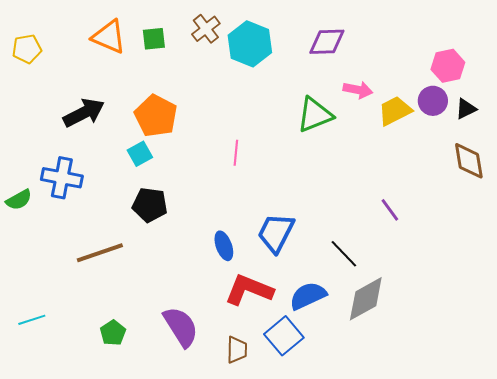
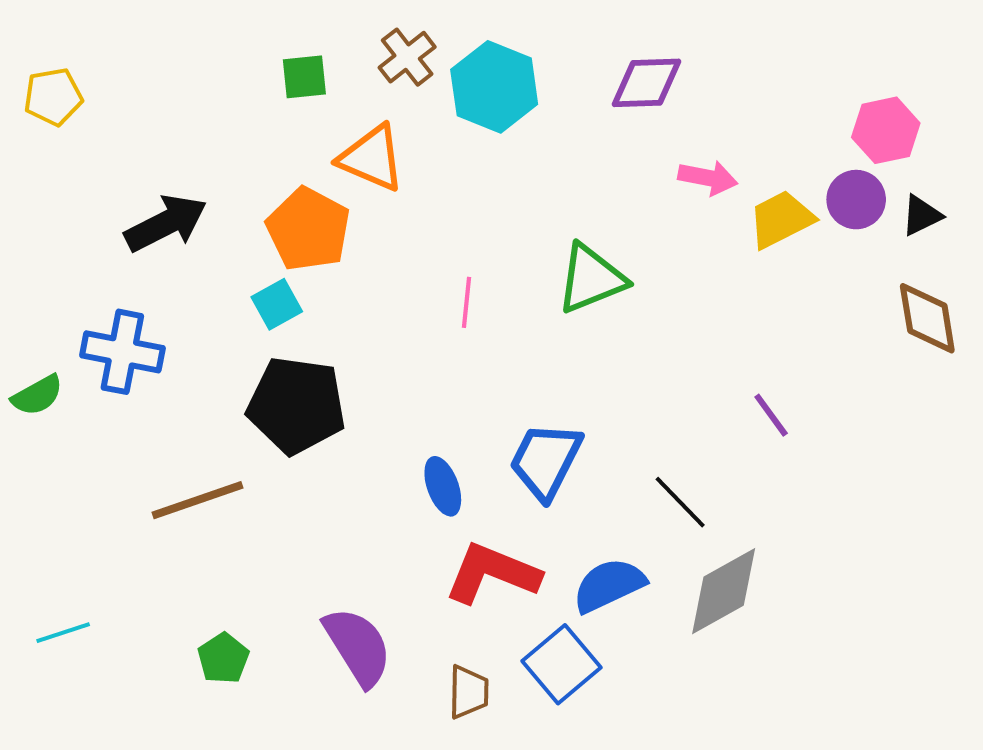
orange triangle: (109, 37) -> (372, 158), moved
green triangle: (315, 115) -> (591, 279), moved
black pentagon: (150, 205) -> (296, 405), size x1.4

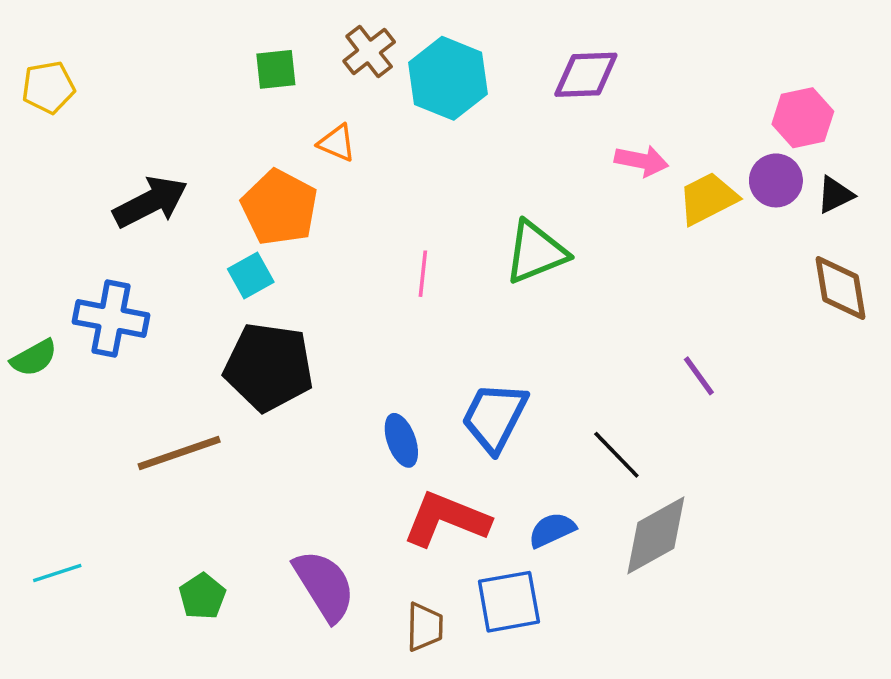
orange triangle: (372, 158) -> (337, 143), size x0.6
blue semicircle: (609, 585) -> (552, 530), size x0.7
blue square: (561, 664) -> (509, 602), turned 30

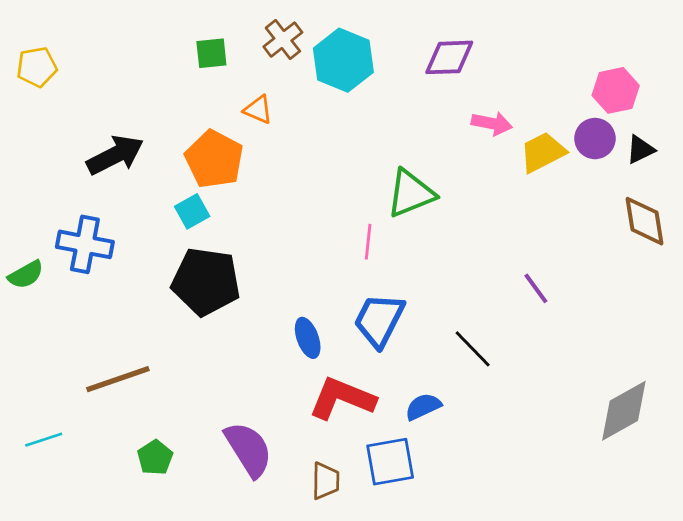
pink line: (423, 274) -> (368, 242), moved
brown line: (179, 453) -> (118, 379), moved
gray diamond: (656, 535) -> (624, 411), moved

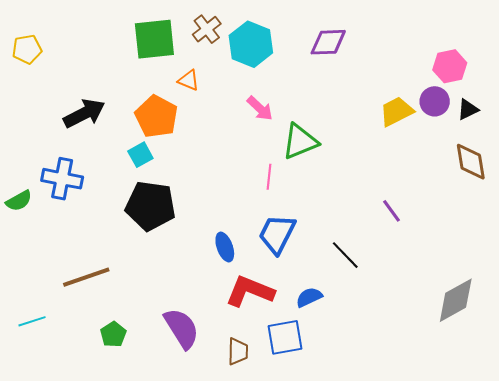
green square: (211, 53) -> (154, 39), size x1.8
pink arrow: (492, 123) -> (260, 108), moved, turned 32

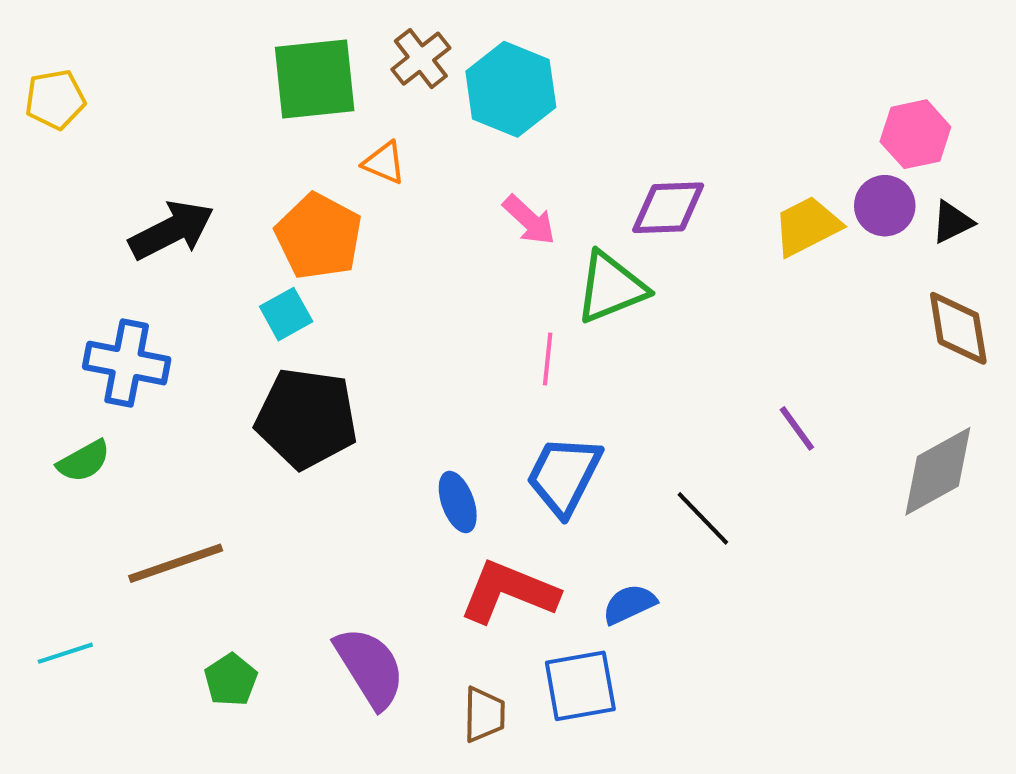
purple diamond: (328, 42) -> (668, 208), moved
green semicircle: (19, 201) -> (84, 461), moved
gray diamond: (456, 300) -> (938, 471), moved

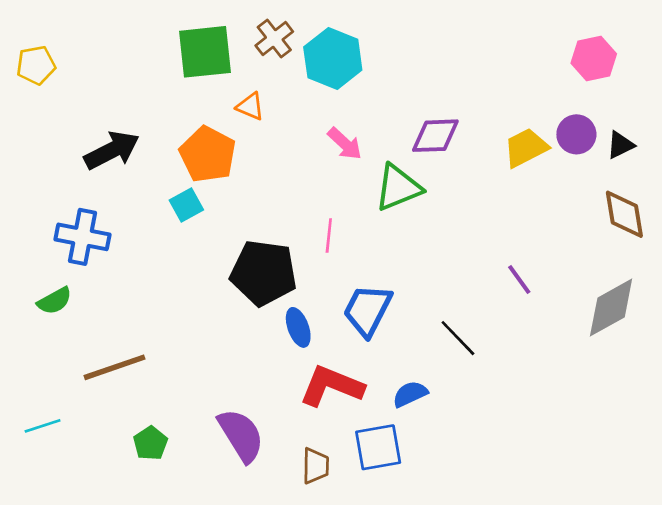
pink hexagon: (915, 134) -> (594, 59), moved
pink line: (548, 359) -> (329, 236), moved
black pentagon: (306, 418) -> (264, 273), moved

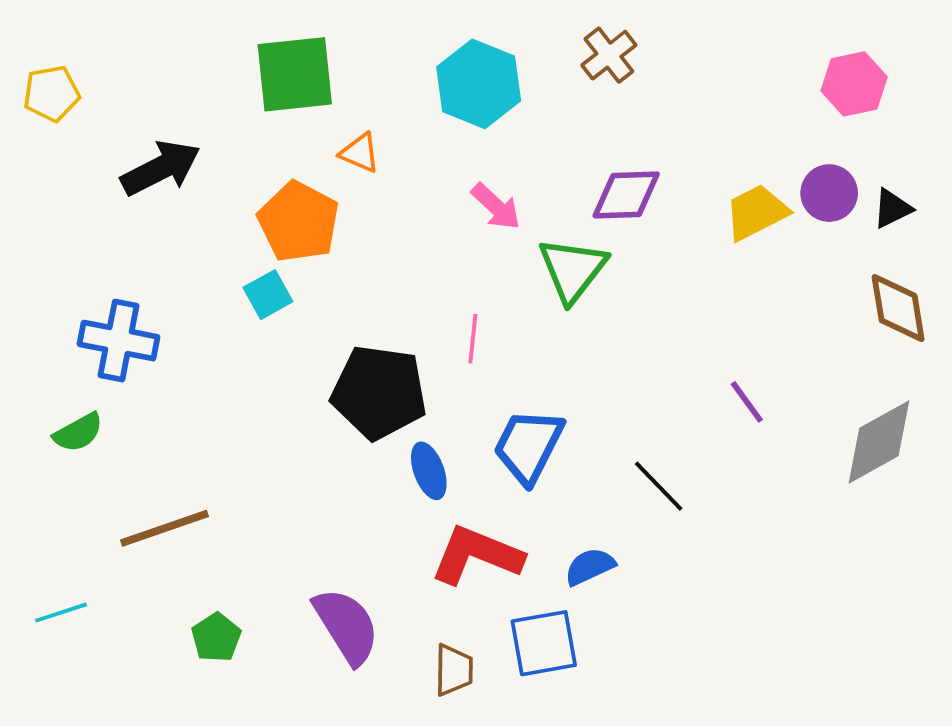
brown cross: (274, 39) -> (609, 55), moved
black arrow: (112, 150) -> (161, 168), moved
green triangle: (398, 188) -> (572, 270), turned -30

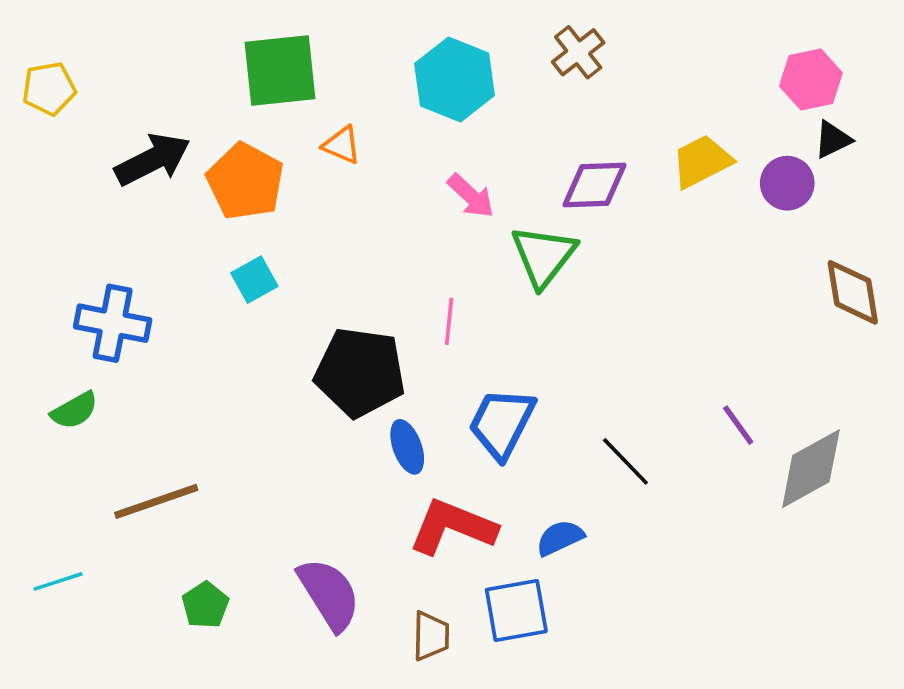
black triangle: (892, 208) -> (833, 140), moved
yellow trapezoid: (756, 212) -> (702, 161), moved
orange pentagon: (299, 222) -> (245, 181), moved
purple line: (747, 402) -> (738, 425), moved
gray diamond: (879, 442) -> (811, 469), moved

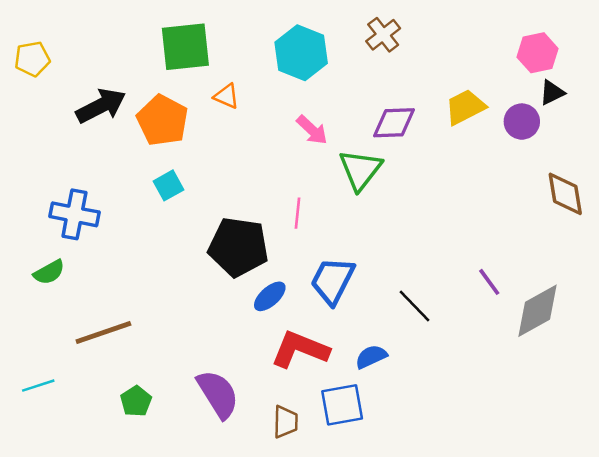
blue ellipse: (407, 447) -> (270, 296), turned 68

